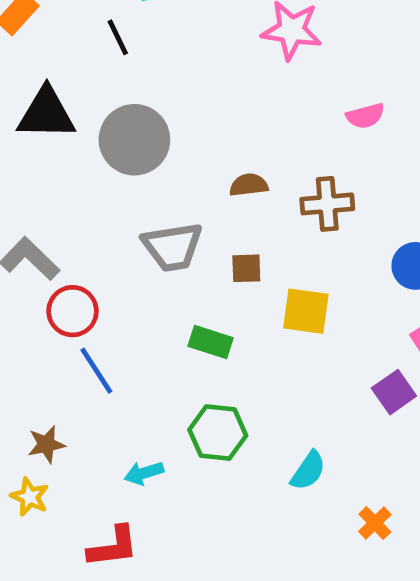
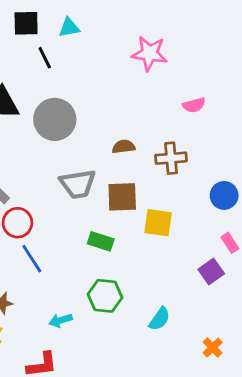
brown square: (246, 268) -> (122, 197), size x1.6
orange cross: (375, 523) -> (213, 348), moved

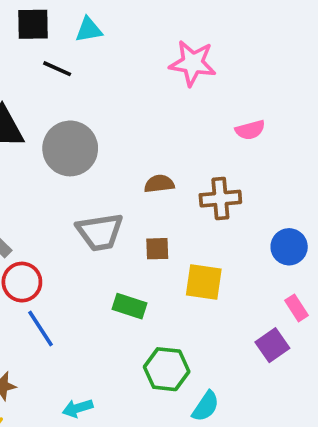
black line: (45, 58) -> (57, 69), turned -40
brown square: (122, 197) -> (157, 249), size x0.6
green hexagon: (105, 296) -> (167, 369), moved

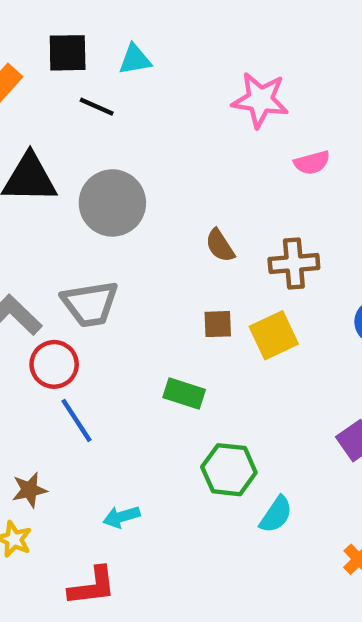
pink semicircle: (250, 130) -> (312, 163), moved
brown semicircle: (159, 184) -> (220, 246), turned -116
gray trapezoid: (100, 232) -> (90, 304), moved
yellow square: (204, 282) -> (274, 335), moved, turned -33

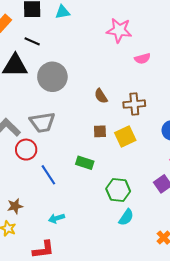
black line: (97, 107) -> (32, 41), moved
blue line: (77, 420) -> (48, 175), moved
green hexagon: (229, 470) -> (118, 190), moved

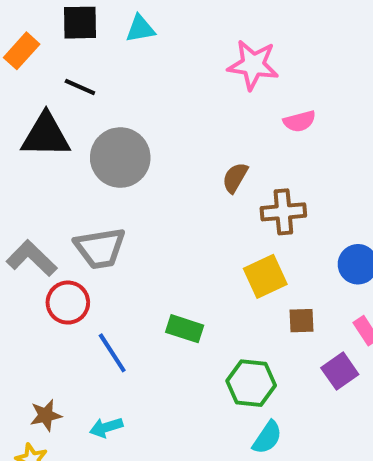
brown semicircle: (101, 96) -> (235, 178), moved, turned 63
brown square: (100, 131) -> (302, 321), moved
cyan arrow: (56, 218) -> (106, 427), moved

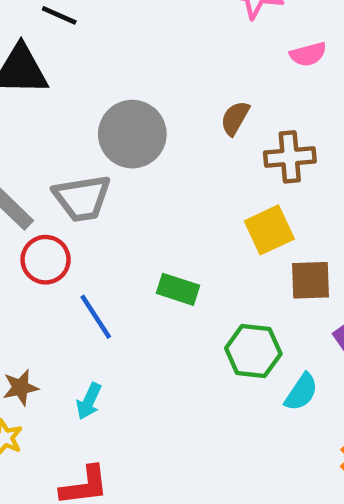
gray circle: (120, 158) -> (132, 134), moved
brown square: (302, 321) -> (310, 280), size x1.4
cyan arrow: (106, 427) -> (89, 401), turned -48
cyan semicircle: (267, 437) -> (301, 392), moved

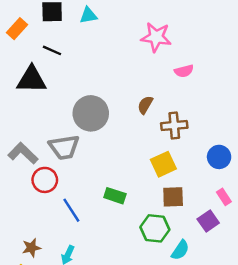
brown square: (310, 280) -> (173, 197), moved

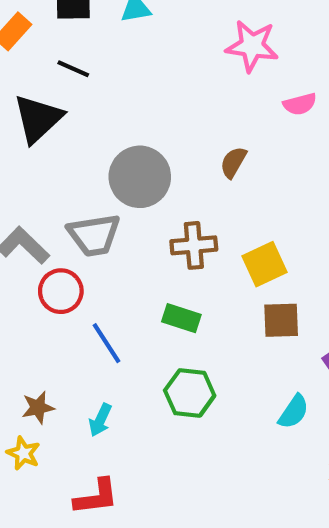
black triangle: (31, 79) -> (38, 119), turned -44
brown cross: (174, 125) -> (194, 245), moved
green hexagon: (155, 228) -> (190, 393), moved

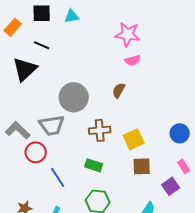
pink semicircle: (300, 104) -> (133, 60), moved

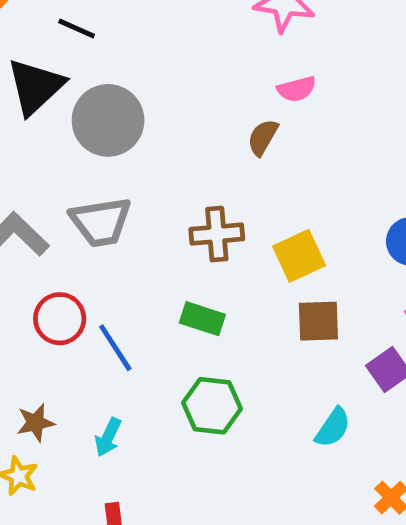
pink semicircle: (133, 60) -> (297, 89), moved
gray circle: (74, 97) -> (108, 120), moved
red circle: (36, 152) -> (60, 319), moved

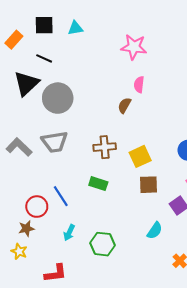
pink semicircle: (297, 89) -> (139, 84), turned 112
red circle: (60, 319) -> (37, 207), moved
green hexagon: (212, 406) -> (103, 244), moved
cyan arrow: (108, 437) -> (69, 233), moved

